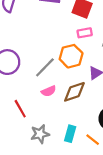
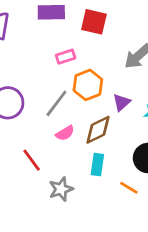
pink rectangle: (85, 33) -> (66, 57), moved
cyan rectangle: (70, 134) -> (97, 165), moved

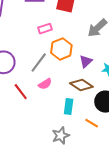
brown diamond: (98, 130) -> (81, 85), moved, turned 60
red line: (32, 160) -> (21, 92), moved
gray star: (61, 189) -> (61, 136), moved

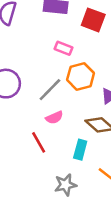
pink rectangle: (45, 29) -> (64, 48), turned 32
red line: (21, 92) -> (39, 142), moved

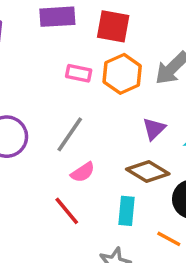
orange hexagon: (81, 76) -> (122, 74), moved

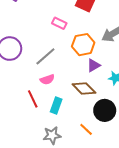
orange hexagon: (122, 74) -> (83, 45), moved
cyan rectangle: (127, 211) -> (56, 105), moved

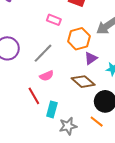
cyan rectangle: (56, 105) -> (52, 109), moved
orange line: (86, 129) -> (97, 122), moved
gray star: (52, 135) -> (68, 126), moved

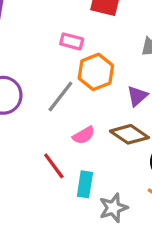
orange hexagon: (79, 39) -> (96, 72), moved
pink semicircle: (47, 76) -> (84, 135), moved

